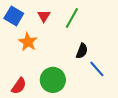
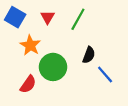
green circle: (53, 80) -> (53, 67), moved
red semicircle: (19, 86) -> (28, 84), moved

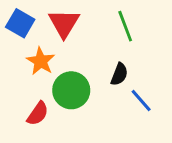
red triangle: (48, 17) -> (64, 23), size x1.6
green line: (78, 19) -> (125, 26), moved, turned -50

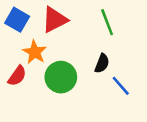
red triangle: (64, 23) -> (55, 20), turned 32
red semicircle: (38, 114) -> (17, 76), moved

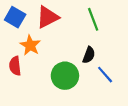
red semicircle: (17, 76) -> (15, 66), turned 138
green circle: (61, 77) -> (65, 76), moved

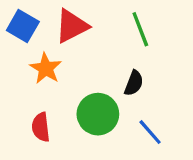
red semicircle: (15, 66) -> (41, 127), moved
blue line: (105, 75) -> (150, 132), moved

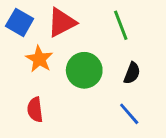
black semicircle: (134, 83) -> (132, 73), moved
green circle: (98, 114) -> (84, 70), moved

